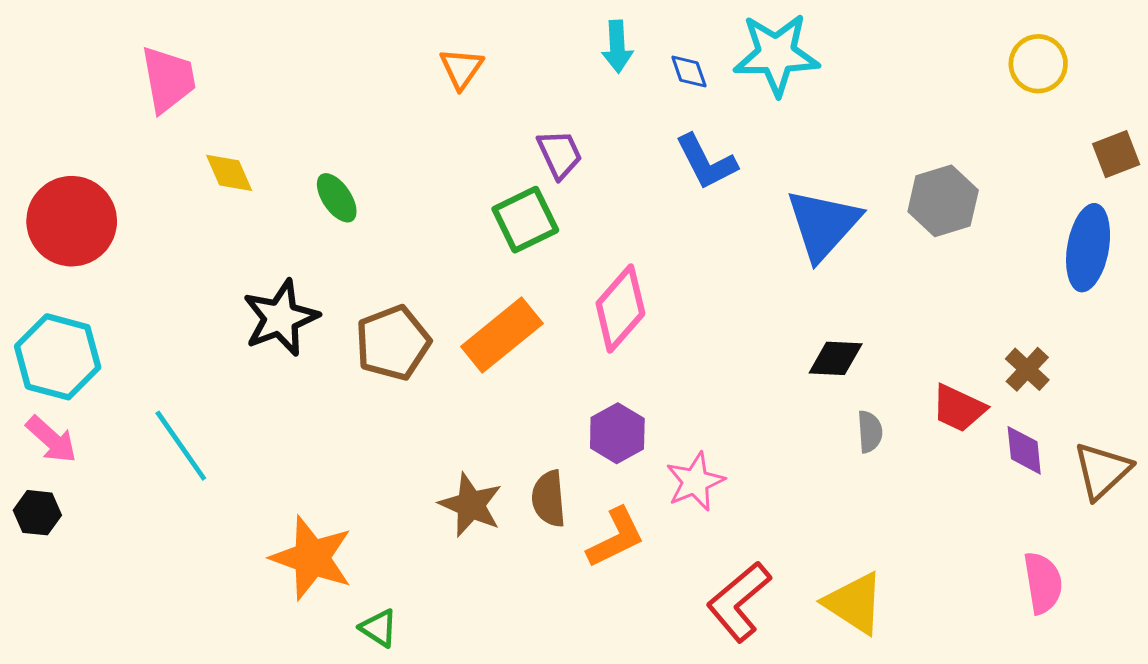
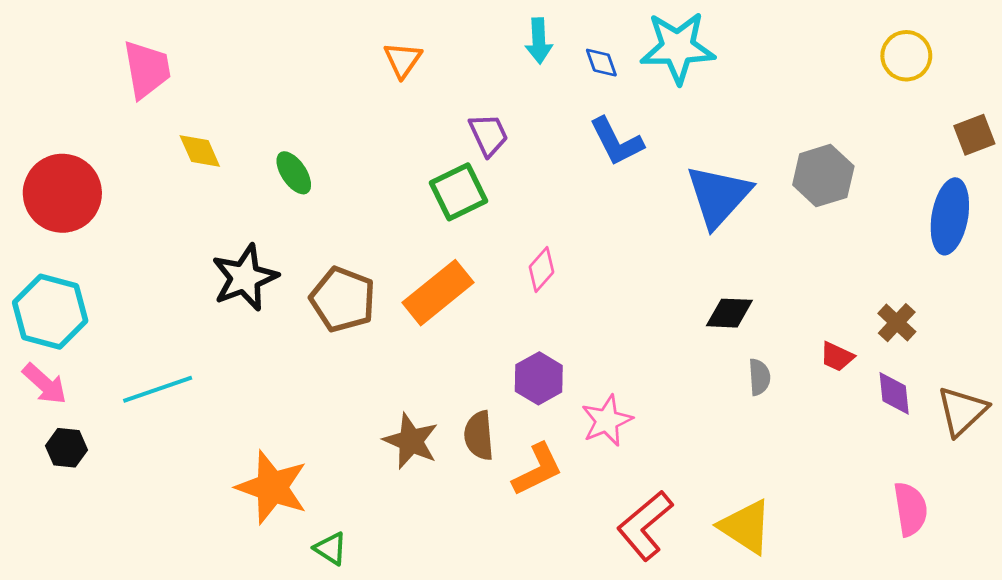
pink diamond: (620, 308) -> (542, 269), size x0.6
brown pentagon: (393, 343) -> (343, 299), turned -30
red trapezoid: (959, 408) -> (837, 357), size x0.7
cyan line: (181, 446) -> (158, 389), turned -74
black hexagon: (37, 513) -> (66, 448), moved

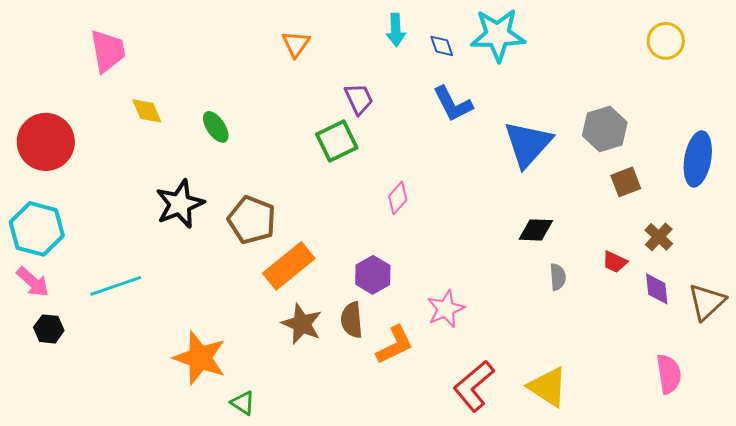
brown square: (974, 135) -> (626, 182), moved
orange rectangle: (438, 293) -> (289, 266), moved
purple hexagon: (539, 378) -> (373, 275), moved

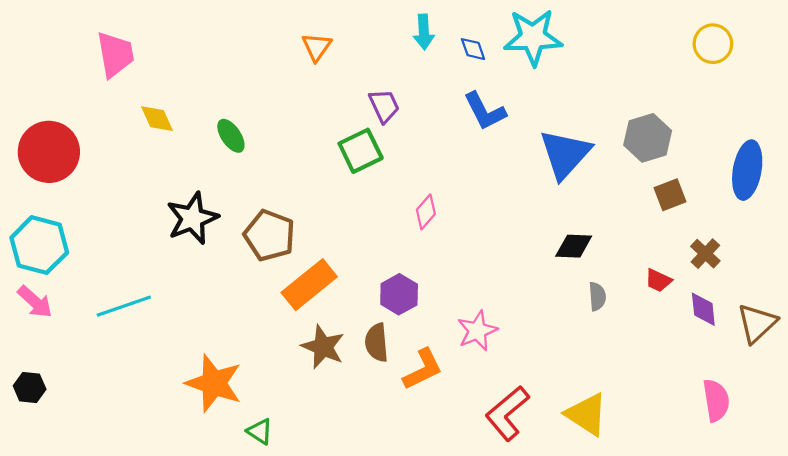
black hexagon: (49, 329) -> (30, 388), moved

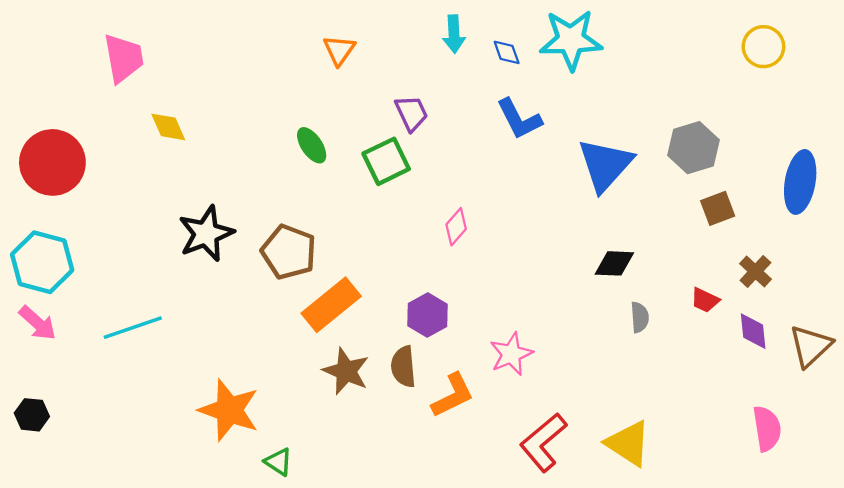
green ellipse: (231, 136) -> (312, 145), moved

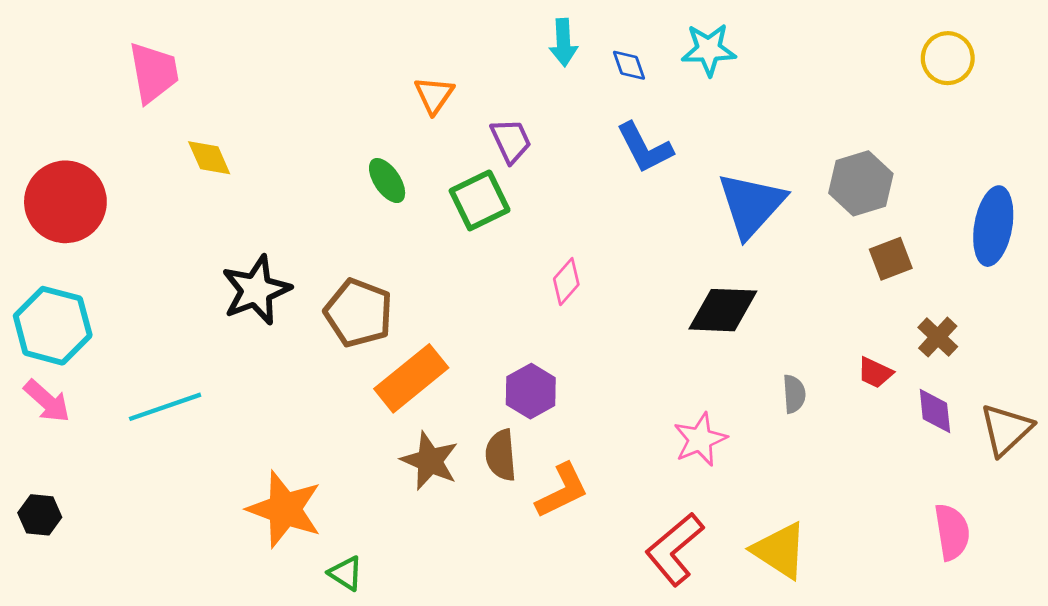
cyan star: (571, 40) -> (709, 50), size x0.7
orange triangle: (339, 50) -> (434, 95), moved
black diamond: (614, 263) -> (723, 310), moved, size x1.4
pink star: (511, 354) -> (700, 439), moved

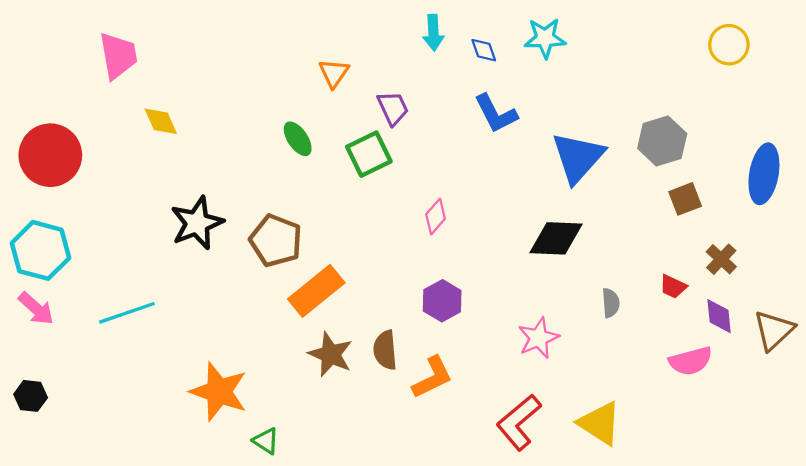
purple hexagon: (531, 391) -> (442, 301), moved
pink semicircle: (952, 532) -> (691, 361), moved, turned 84

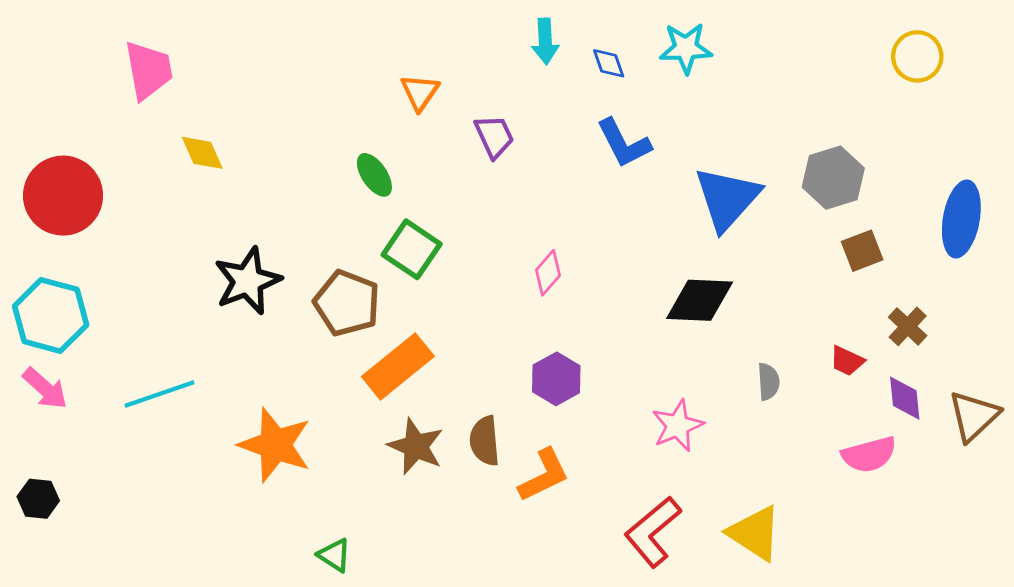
green square: (369, 154) -> (412, 249), moved, turned -30
orange star: (219, 392) -> (275, 445), moved

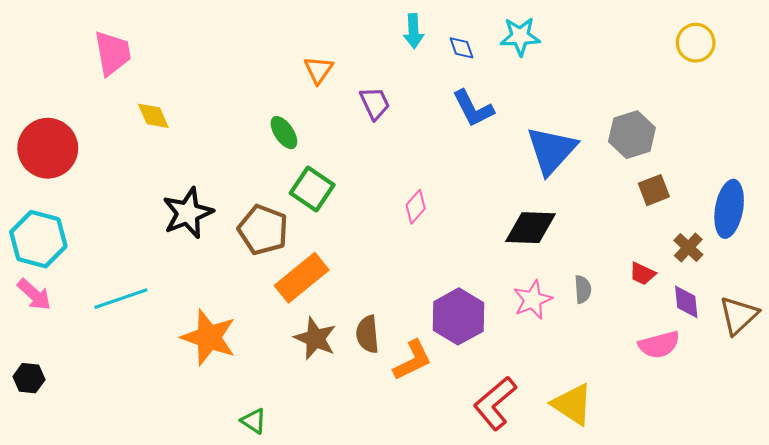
blue ellipse: (961, 219) -> (729, 209), moved
purple hexagon: (556, 379) -> (458, 316), moved, size x1.4
pink star: (678, 426) -> (533, 300), moved

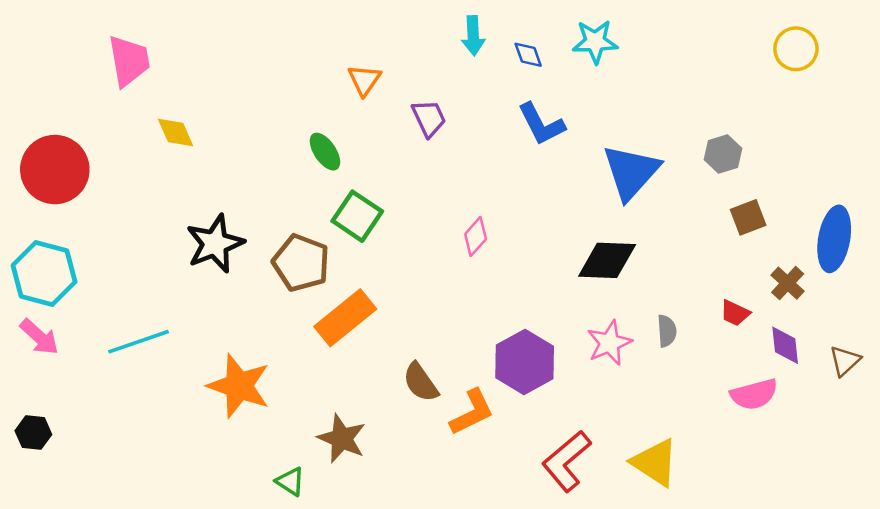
gray hexagon: (632, 135) -> (723, 154), size x0.7
brown triangle: (739, 315) -> (845, 361), size x0.7
brown semicircle: (368, 334) -> (421, 382), turned -30
brown star: (315, 338) -> (342, 438), moved

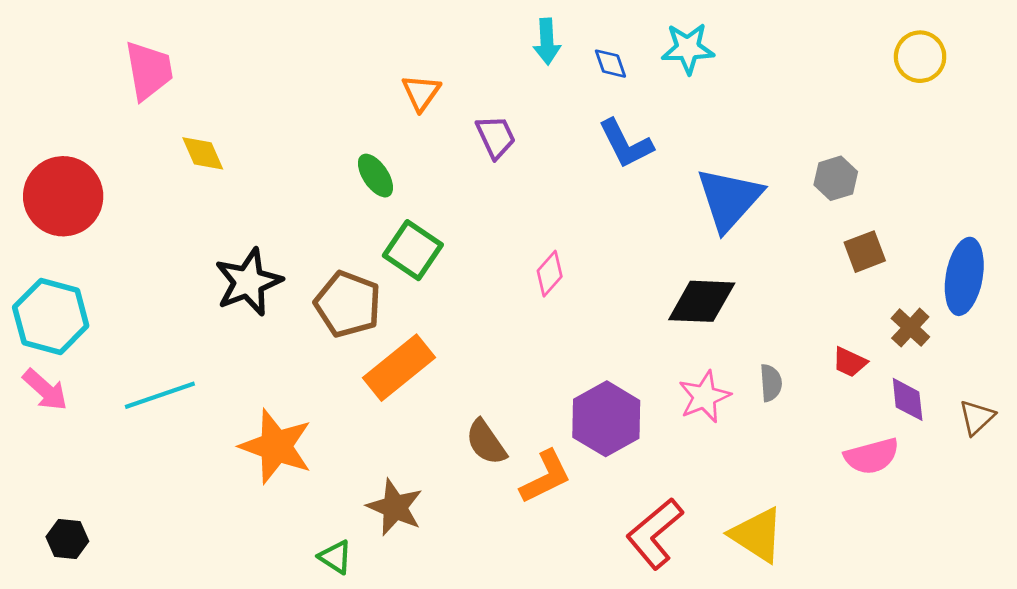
black hexagon: (33, 433) -> (67, 539), moved

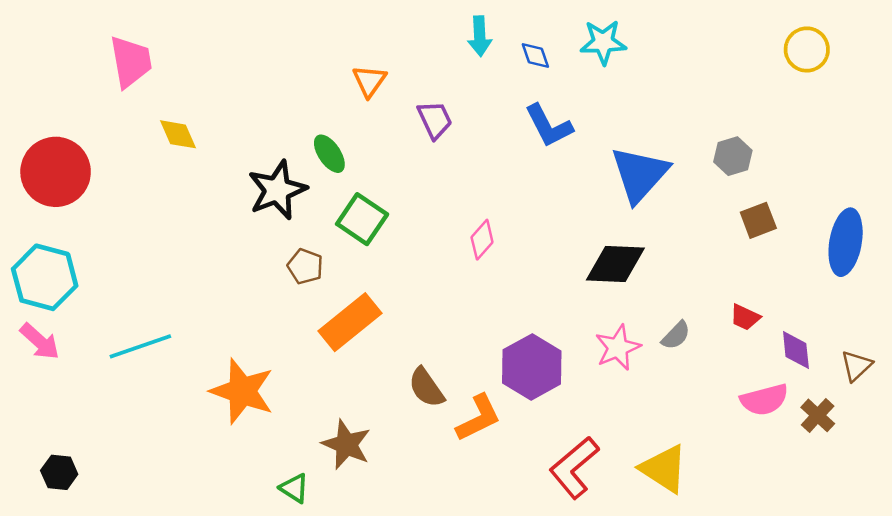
black star: (248, 282) -> (277, 190), moved
brown pentagon: (348, 304) -> (305, 266), size x0.6
brown cross: (910, 328) -> (818, 415), moved
gray semicircle: (771, 383) -> (676, 335), turned 48

